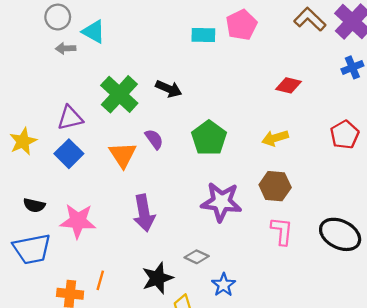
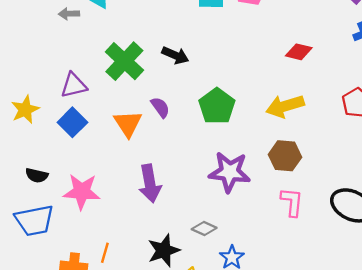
yellow arrow: (275, 138) -> (285, 106), size x1.4

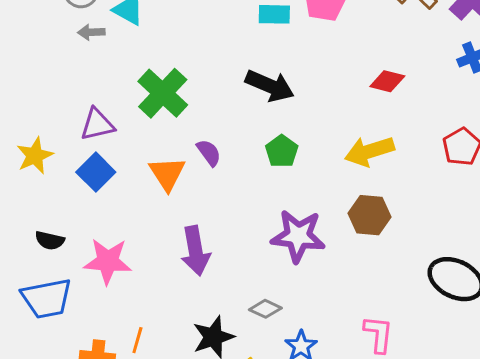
black arrow: (175, 55) -> (270, 86), moved, size x1.4
green pentagon: (217, 106) -> (282, 151), size x0.7
pink L-shape: (292, 202) -> (378, 334), moved

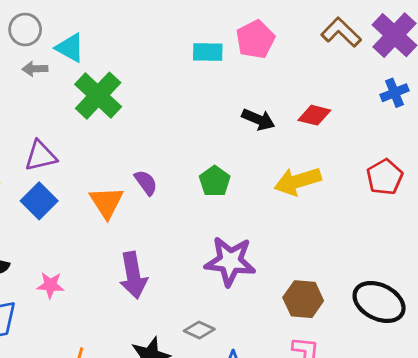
black arrow: (270, 86) -> (258, 119), moved, size x0.7
green cross: (163, 93) -> (98, 96), moved
brown hexagon: (369, 215) -> (303, 299), moved
pink star: (108, 261) -> (50, 285), size x0.6

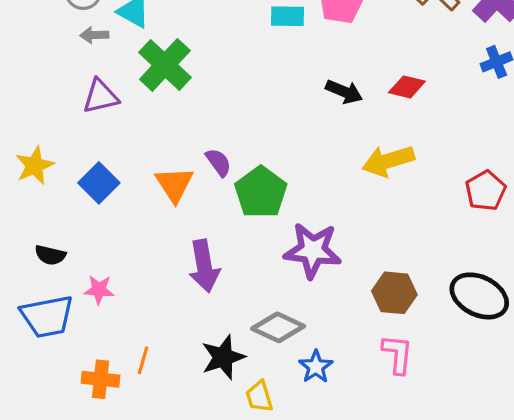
purple triangle: (41, 156) -> (101, 96), moved
red pentagon: (385, 177) -> (486, 191), moved
green pentagon: (215, 181) -> (261, 192), moved, size x1.5
pink star: (50, 285) -> (99, 290), moved
gray diamond: (199, 330) -> (278, 327), size x1.5

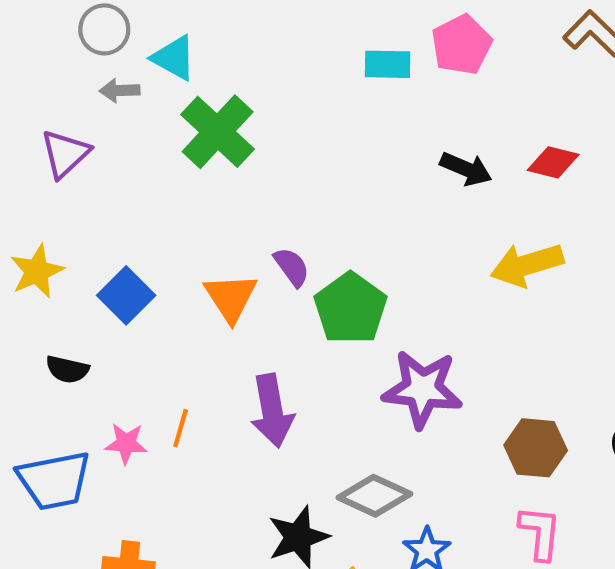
purple triangle: (101, 96) -> (65, 154), moved, turned -30
black semicircle: (50, 255) -> (67, 369), moved
orange line: (143, 360) -> (181, 428), moved

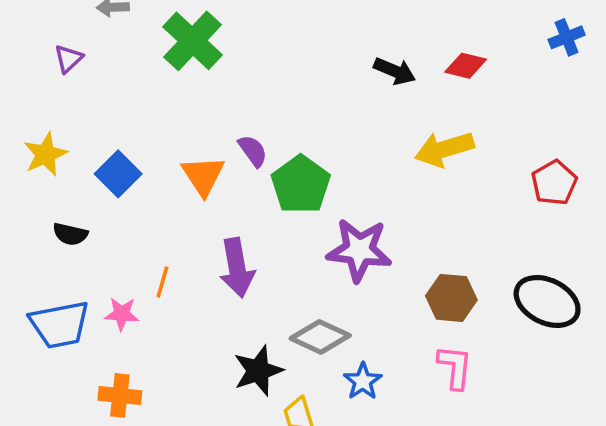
purple triangle: (65, 154) -> (68, 59), size x0.7
pink star: (126, 443) -> (122, 314), moved

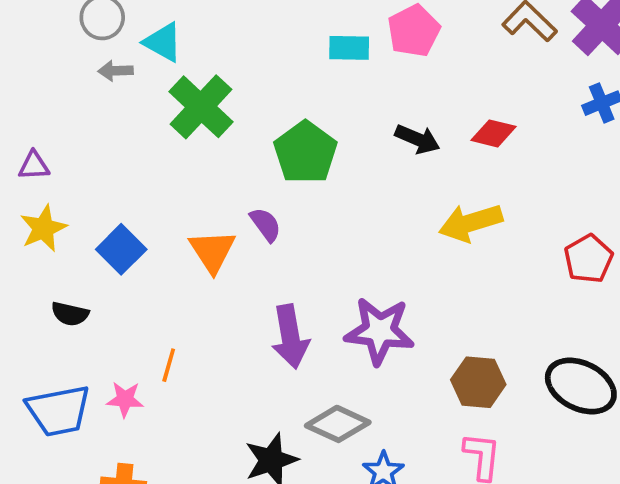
purple triangle: (68, 59) -> (34, 166), moved, turned 40
green pentagon: (301, 184) -> (305, 152), moved
purple arrow: (237, 268) -> (290, 337), moved

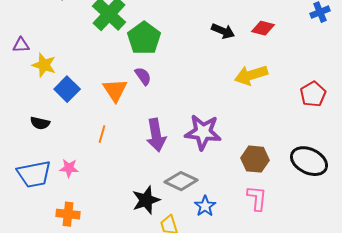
green pentagon: (305, 152) -> (144, 38), moved
yellow star: (43, 228) -> (44, 65), moved, turned -30
orange line: (169, 365) -> (102, 134), moved

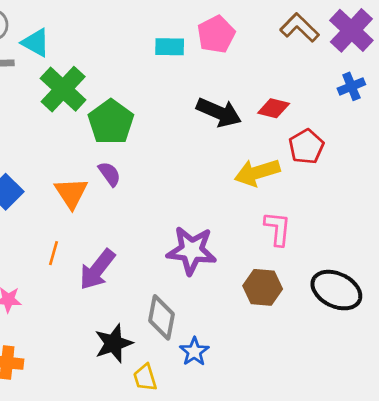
black arrow: (223, 31) -> (219, 112), size x1.4
red pentagon: (313, 94) -> (306, 147), moved
purple arrow: (156, 135) -> (97, 270), moved, turned 48
gray diamond: (181, 181) -> (161, 317), turned 76
pink L-shape: (257, 198) -> (278, 229), moved

